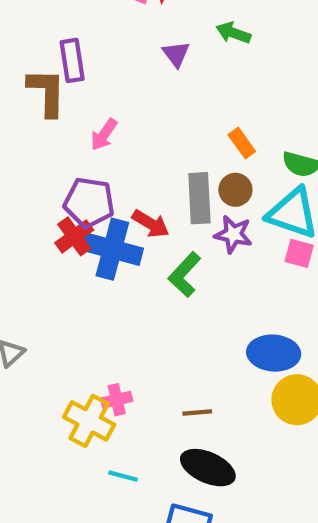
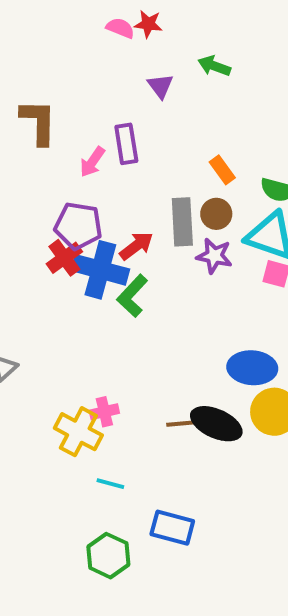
purple rectangle: (72, 60) -> (126, 144), moved
red arrow: (151, 224) -> (136, 246), turned -68
green L-shape: (185, 275) -> (132, 296), moved
black ellipse: (208, 468) -> (216, 424), moved

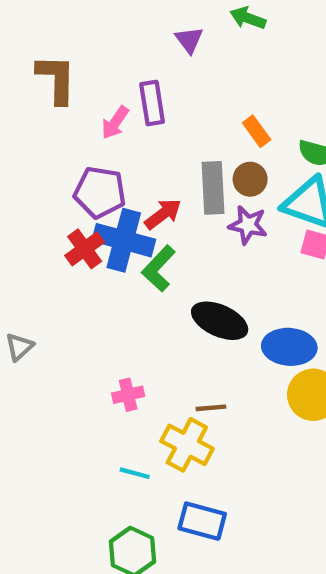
red cross: (64, 258) -> (85, 249), moved
black ellipse: (216, 424) -> (220, 321), moved
yellow cross: (78, 432) -> (187, 445), moved

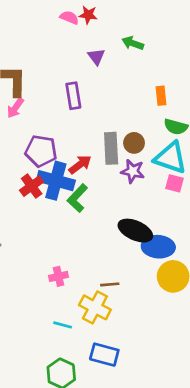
pink arrow: (115, 123) -> (15, 108), moved
orange rectangle: (257, 131) -> (161, 96), moved, turned 30
black ellipse: (220, 321) -> (135, 231), moved

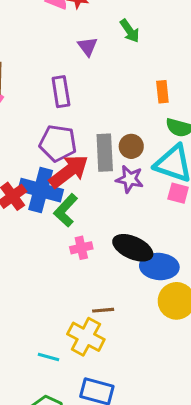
green arrow: (133, 43) -> (130, 31), turned -145
purple pentagon: (41, 151) -> (58, 143), moved
red arrow: (80, 164) -> (69, 171), size x1.5
pink cross: (59, 276) -> (81, 248), moved

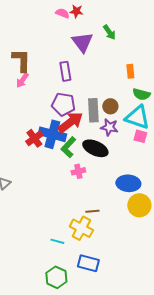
purple triangle: (88, 46) -> (82, 42), size x1.6
black ellipse: (133, 248) -> (95, 148), moved

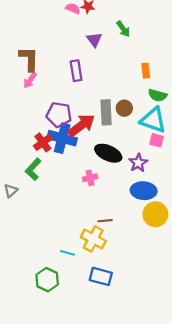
purple triangle: (82, 42) -> (94, 40), size x0.7
purple pentagon: (63, 104) -> (59, 115), moved
purple star: (109, 127) -> (138, 163), moved, turned 30
green L-shape: (68, 147) -> (33, 169), moved
green hexagon: (56, 277) -> (47, 280), moved

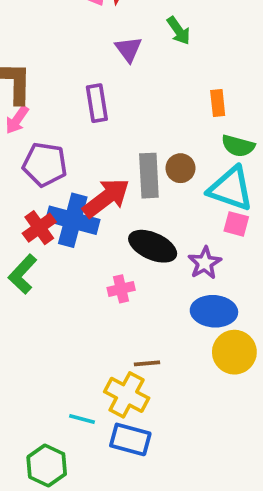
purple pentagon: (59, 115) -> (45, 164), moved
blue rectangle: (101, 276) -> (130, 439), moved

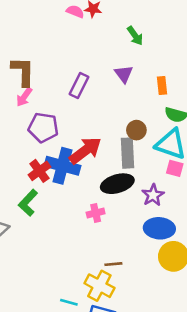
purple triangle: (128, 49) -> (124, 74), moved
purple rectangle: (97, 103) -> (79, 85), turned 35
gray rectangle: (149, 176) -> (127, 153), moved
black ellipse: (153, 246) -> (117, 184), turned -40

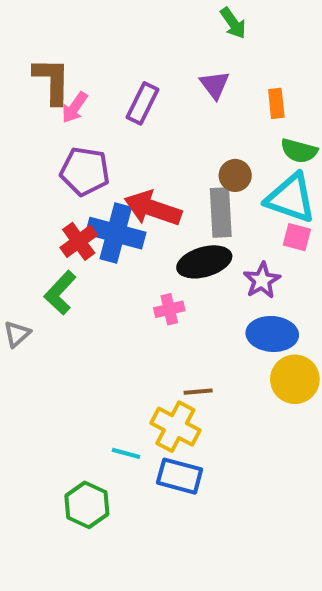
pink arrow: (24, 97) -> (75, 108), moved
red arrow: (85, 151) -> (153, 208), turned -124

